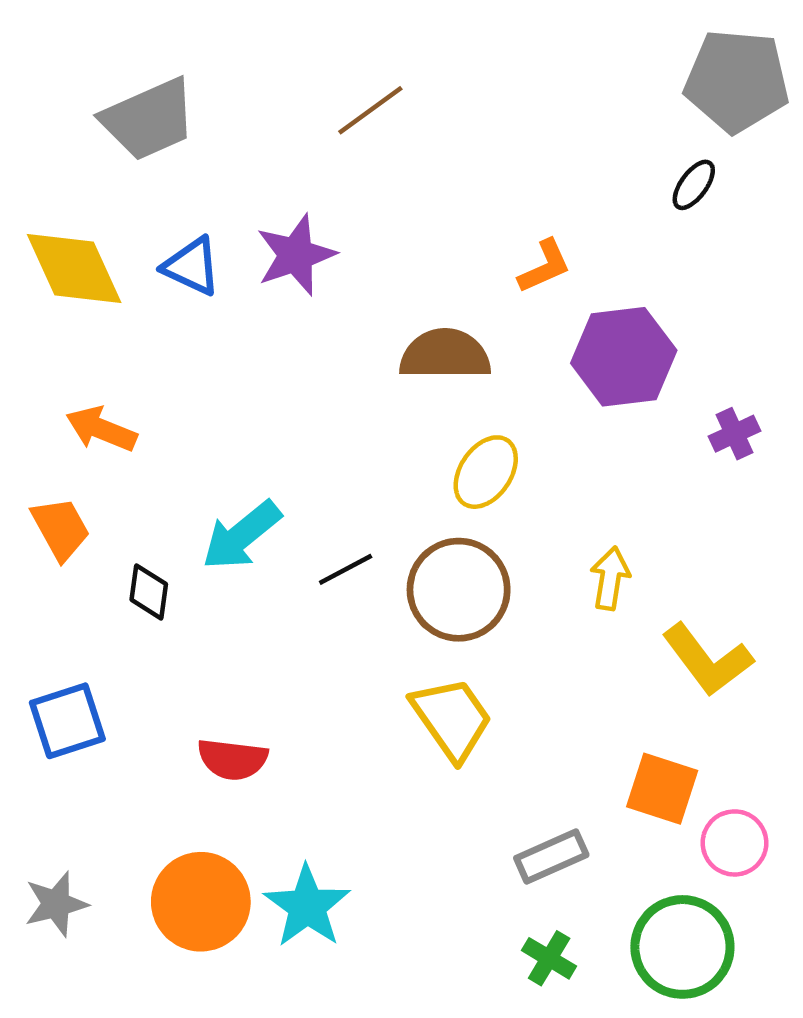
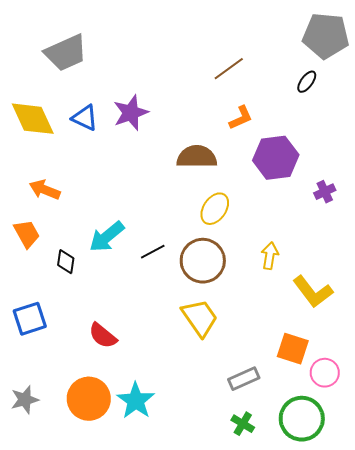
brown line: (370, 110) -> (229, 69), moved
red semicircle: (232, 759) -> (103, 336), turned 32

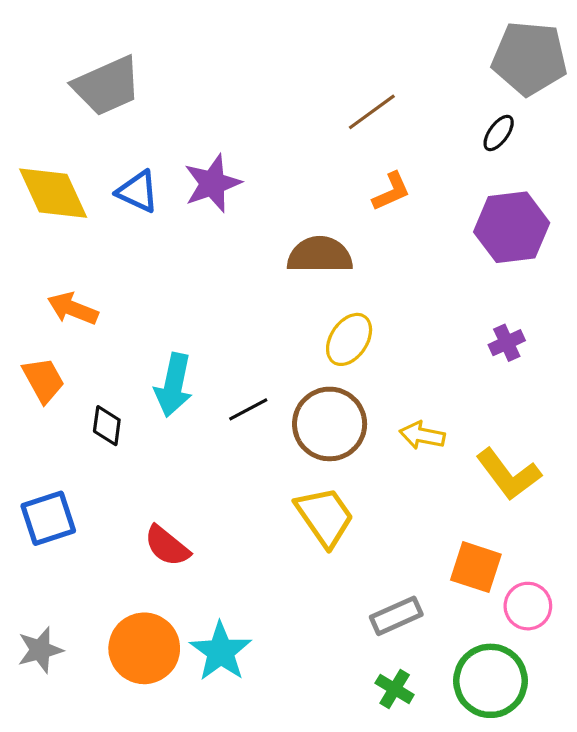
purple hexagon: (276, 158) -> (512, 227), moved
purple cross: (325, 192) -> (507, 343), moved
cyan arrow: (107, 237) -> (173, 385), turned -39
yellow arrow: (270, 256) -> (422, 435), moved, turned -88

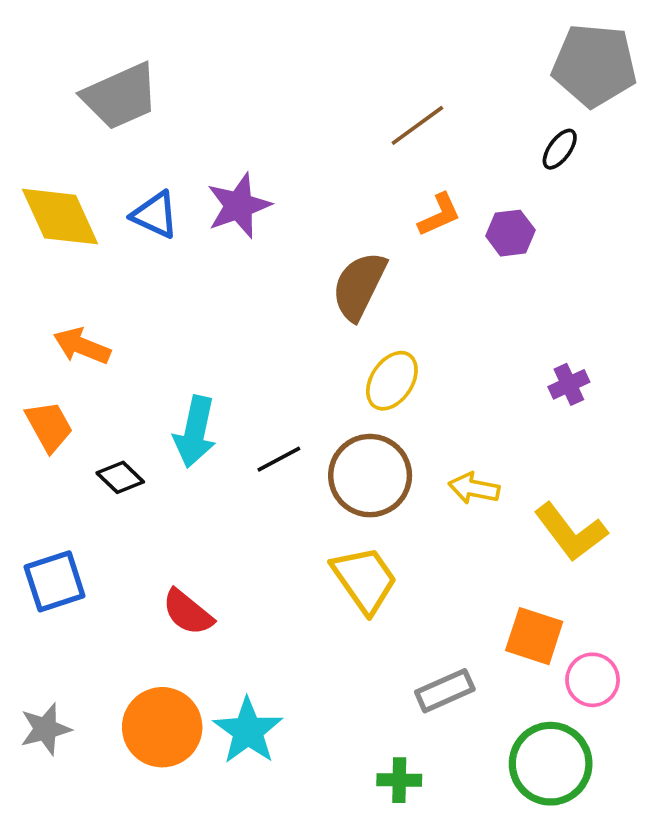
purple hexagon: (512, 227) -> (510, 233), moved, size x0.6
brown semicircle: (320, 255) -> (359, 286), turned -64
black diamond: (107, 426) -> (120, 477), turned -54
green cross: (395, 689) -> (399, 780), moved, turned -30

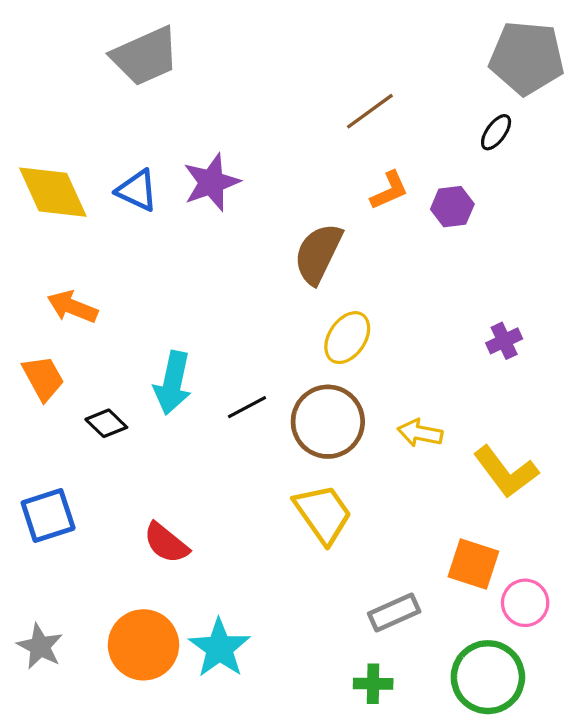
gray trapezoid: (120, 96) -> (145, 56), moved
gray star: (45, 729) -> (40, 646), turned -30
green cross: (399, 780) -> (373, 684), moved

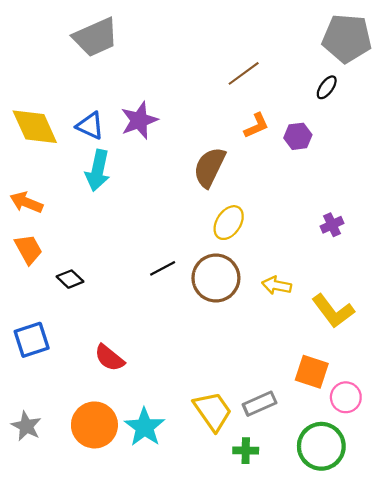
orange arrow: (72, 307) -> (26, 202), moved
cyan arrow: (173, 383) -> (98, 170), moved
yellow trapezoid: (323, 514) -> (213, 411), moved

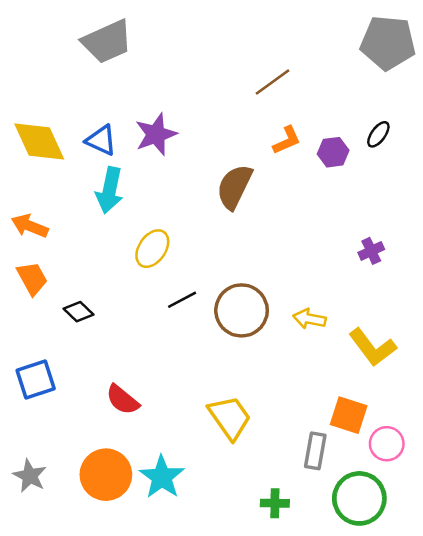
black ellipse: (327, 87) -> (378, 134), moved
yellow ellipse: (229, 223) -> (152, 249), moved
gray rectangle: (260, 404) -> (315, 451), moved, turned -56
yellow trapezoid: (213, 411) -> (230, 418), moved

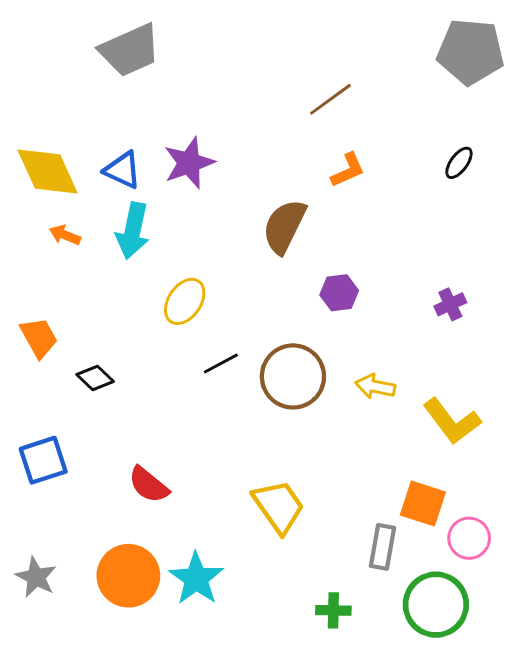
purple hexagon: (333, 152) -> (339, 293), moved
orange arrow: (30, 226) -> (65, 235), moved, size x0.7

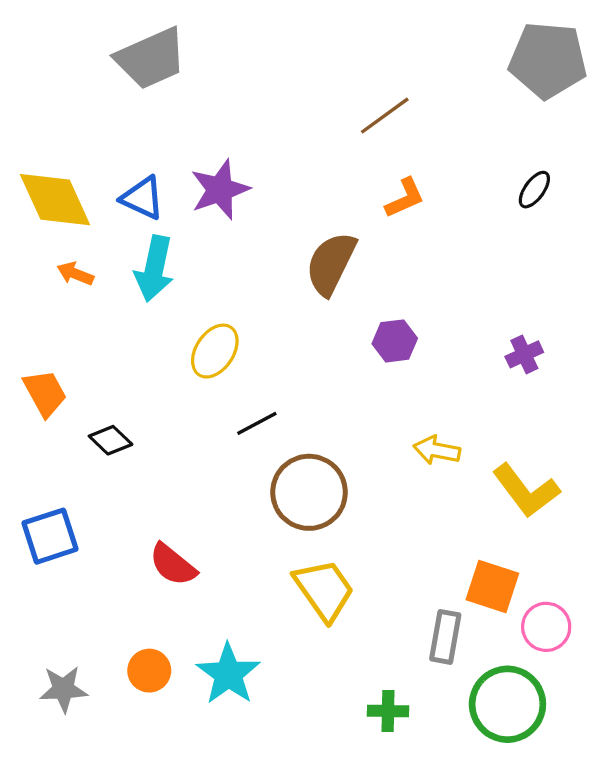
brown circle: (293, 376) -> (309, 492), moved
orange circle: (128, 576) -> (149, 671), size x0.6
gray star: (36, 577) -> (63, 689), moved, turned -30

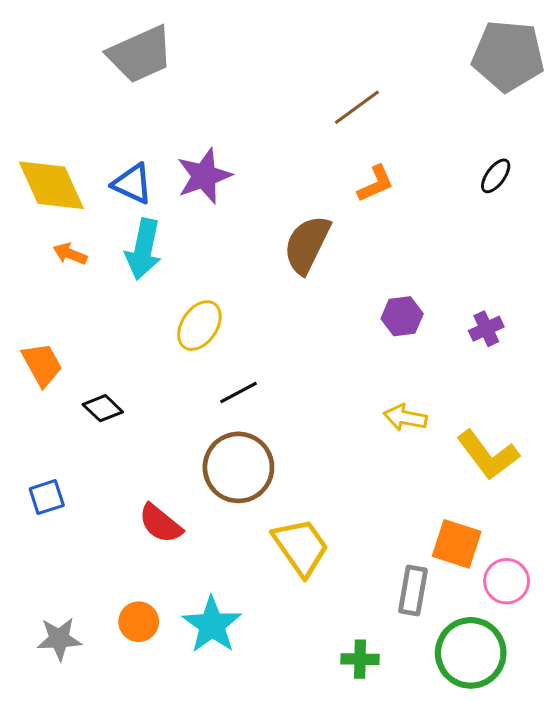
purple hexagon: (395, 341) -> (402, 316), moved
brown circle: (309, 492) -> (238, 467), moved
blue square: (50, 536) -> (47, 497), size x0.7

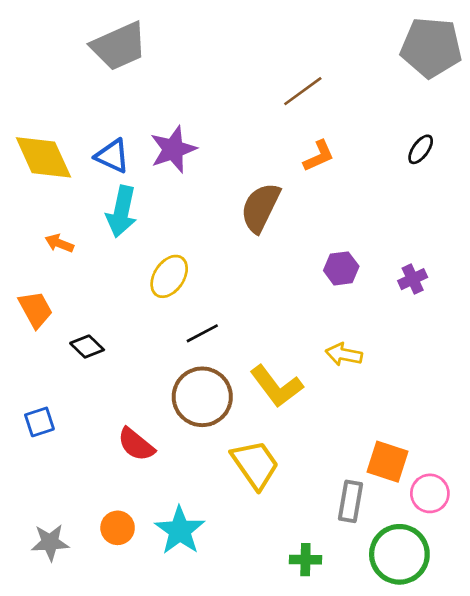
orange arrow: (70, 254) -> (59, 243), moved
yellow L-shape: (488, 455) -> (276, 386), moved

